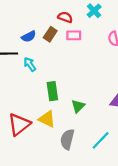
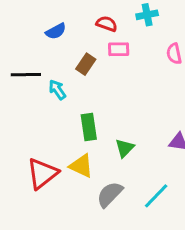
cyan cross: (94, 11) -> (147, 15), turned 32
brown rectangle: (50, 34) -> (86, 64), moved
blue semicircle: (29, 36) -> (56, 31), moved
gray semicircle: (67, 139) -> (110, 194), turned 30

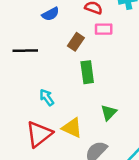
cyan arrow: (57, 90) -> (47, 97), moved
green rectangle: (89, 127) -> (87, 72), moved

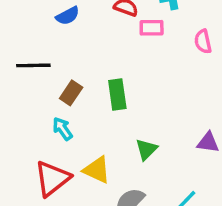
pink rectangle: (104, 29) -> (152, 28), moved
brown rectangle: (76, 42) -> (71, 93), moved

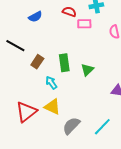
black line: (33, 65) -> (15, 46), turned 30
cyan arrow: (63, 129) -> (51, 83), moved
green triangle: (146, 149) -> (87, 70), moved

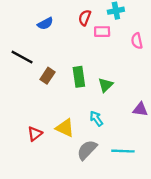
red semicircle: (69, 12) -> (85, 18), turned -88
cyan arrow: (51, 83) -> (96, 119), moved
red triangle: (26, 112) -> (35, 134), size x0.6
cyan line: (102, 127) -> (123, 151), turned 48

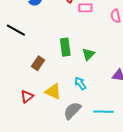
brown rectangle: (48, 76) -> (38, 63), moved

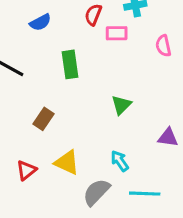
green rectangle: (65, 47) -> (70, 64), moved
cyan arrow: (80, 83) -> (120, 161), moved

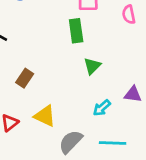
green rectangle: (70, 64) -> (76, 31), moved
cyan arrow: (120, 161) -> (102, 108), moved, turned -96

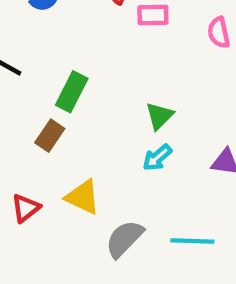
green rectangle: (76, 31) -> (72, 92), moved, turned 35
cyan arrow: (102, 108) -> (157, 158), moved

